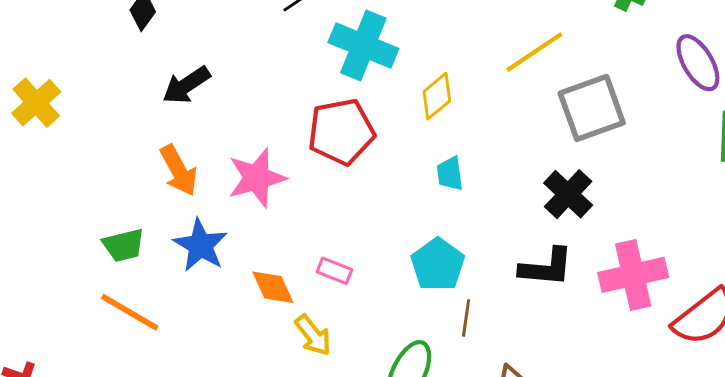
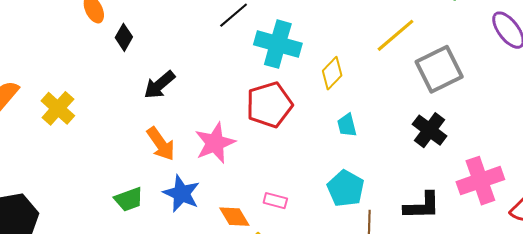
black L-shape: (546, 267) -> (422, 206), moved

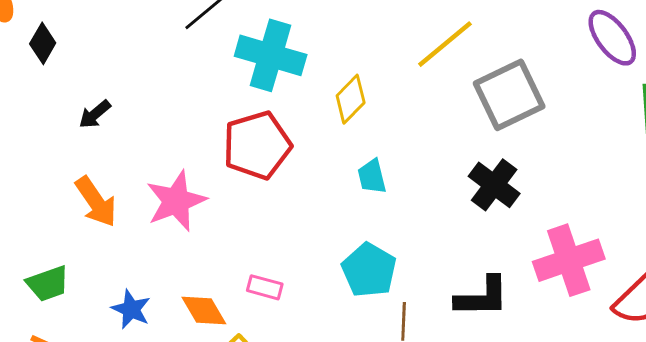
black arrow: (159, 85) -> (95, 114), size x0.7
blue star: (182, 193) -> (131, 309), moved, size x0.7

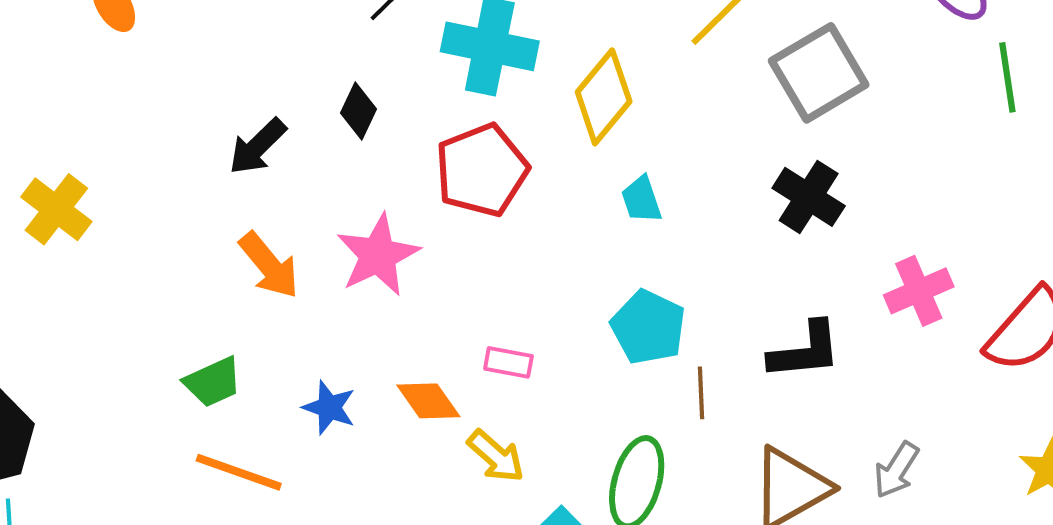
black diamond: (43, 43) -> (358, 111), moved
yellow diamond: (351, 99) -> (604, 97), size x1.4
black arrow: (95, 114) -> (257, 146), size x1.4
pink cross: (569, 260) -> (919, 291), size x0.7

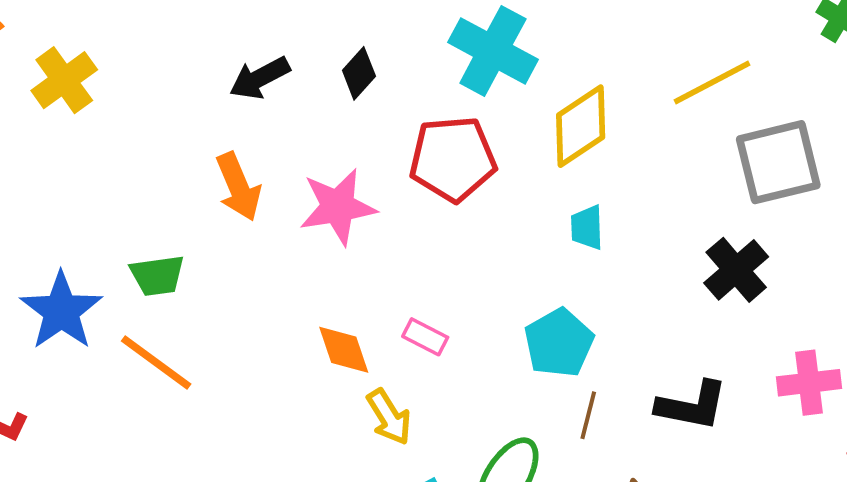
blue star: (329, 408) -> (61, 311), moved, size x1.6

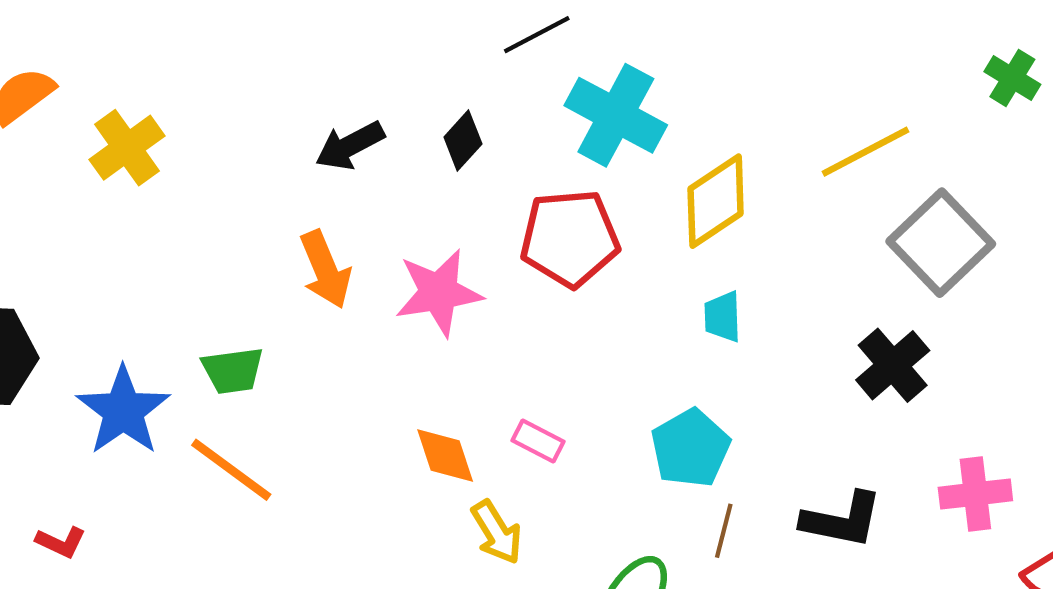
gray square: (778, 162) -> (941, 243), turned -30

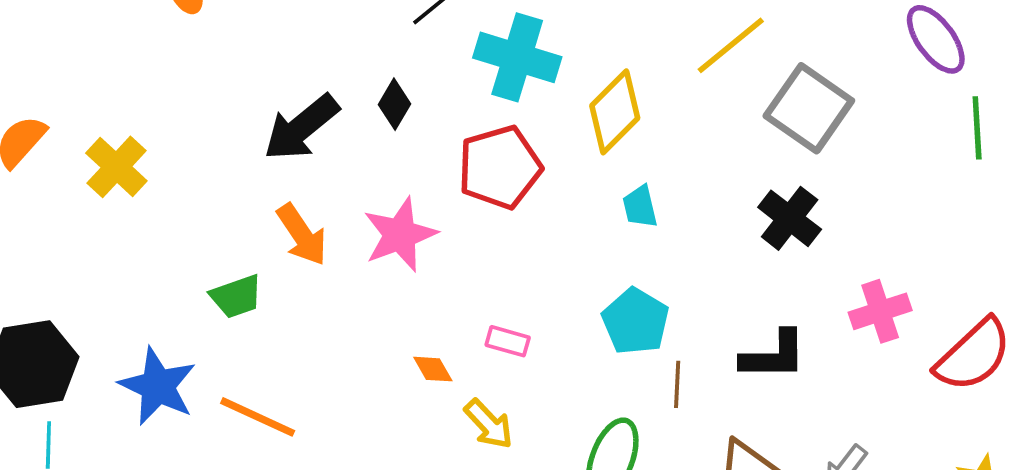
black arrow: (350, 146) -> (301, 128), size x1.4
green trapezoid: (233, 371) -> (236, 296), moved
orange diamond: (445, 456) -> (433, 369), size x0.7

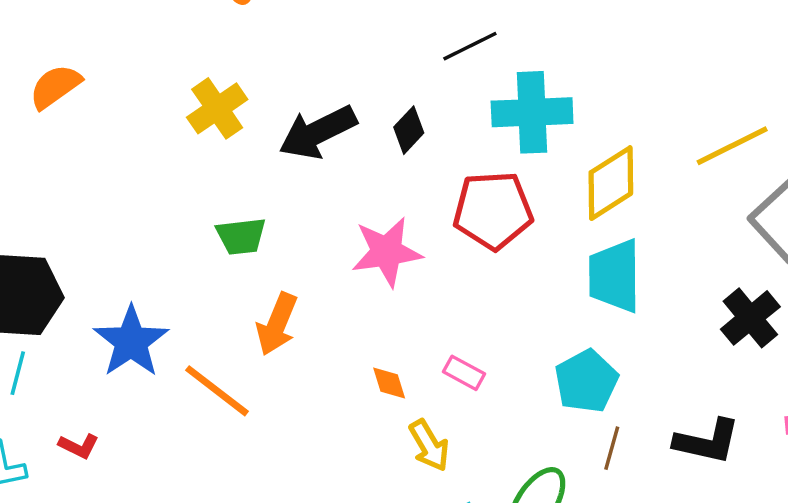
cyan cross: (517, 57) -> (532, 112), turned -32
yellow cross: (116, 167) -> (217, 108), moved
cyan trapezoid: (640, 207) -> (614, 276), size x1.8
orange arrow: (302, 235) -> (277, 324), moved, turned 44
green trapezoid: (236, 296) -> (241, 236), moved

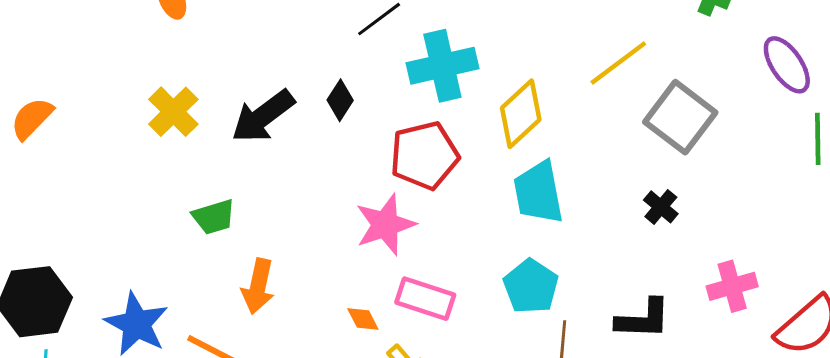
pink star: (387, 252) -> (385, 225), moved
black cross: (750, 318) -> (661, 207), size x0.7
pink rectangle: (464, 373) -> (425, 299), size x1.6

